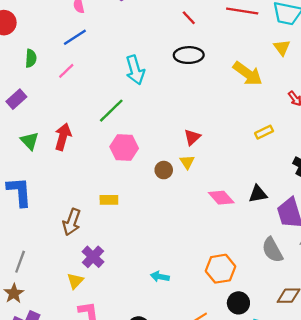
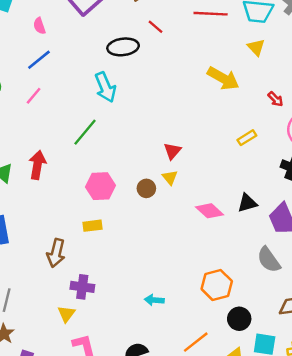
black ellipse: (189, 55) -> (123, 47), moved
pink hexagon: (124, 148) -> (101, 186), moved
purple cross: (93, 257) -> (82, 287), turned -30

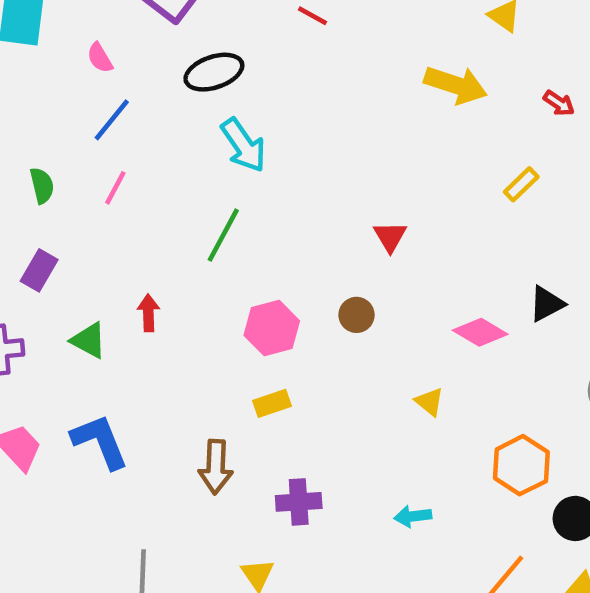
black ellipse: (123, 47) -> (214, 72), moved
red arrow: (37, 165) -> (148, 313), size x0.7
yellow triangle: (170, 177) -> (429, 402), moved
purple cross: (82, 287) -> (299, 502), moved

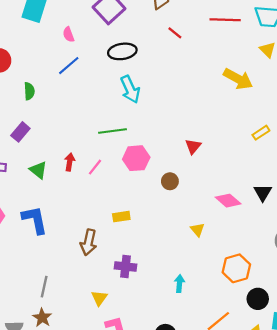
pink line: (115, 188) -> (95, 167), moved
green line: (223, 235) -> (112, 131), turned 44
black triangle: (547, 304) -> (263, 193), turned -42
pink hexagon: (272, 328) -> (136, 158), moved
cyan arrow: (413, 516) -> (179, 283), turned 91

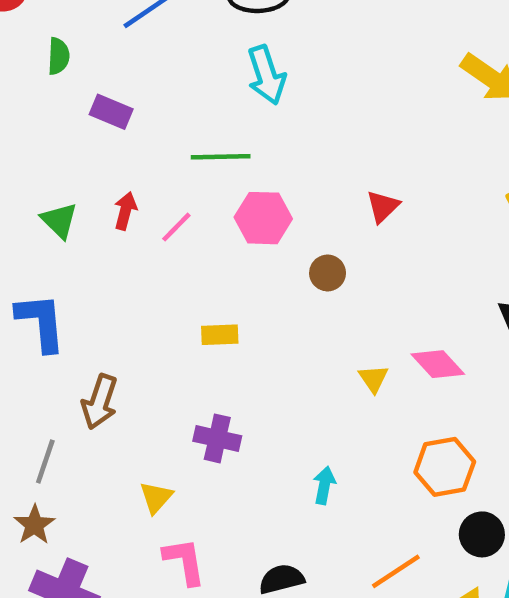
purple rectangle: (20, 132) -> (111, 112), moved, turned 66
pink diamond: (228, 201) -> (438, 364), moved
brown arrow: (89, 242) -> (100, 402), moved

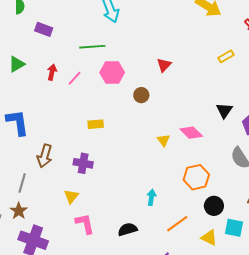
green triangle: (59, 221) -> (17, 64), moved, turned 48
purple cross: (217, 438) -> (83, 163), moved
cyan arrow: (324, 485) -> (151, 197), moved

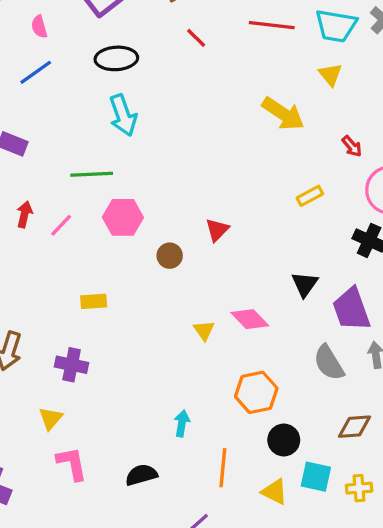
red triangle: (164, 65) -> (217, 230), moved
orange line: (177, 224) -> (223, 468), turned -50

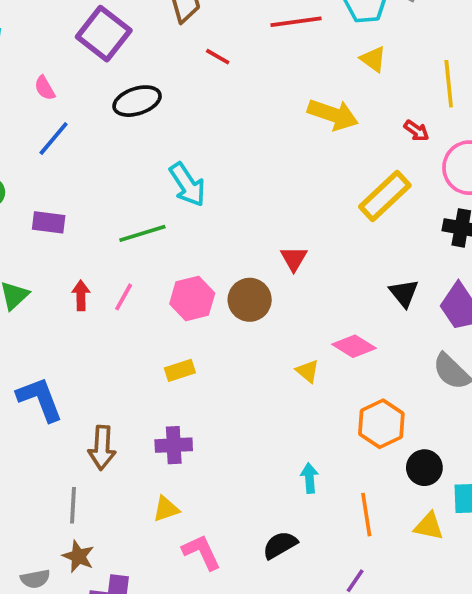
cyan arrow: (123, 115) -> (187, 185), moved
yellow rectangle: (310, 196) -> (385, 196), size x1.8
pink hexagon: (123, 217) -> (192, 299), moved
brown circle: (170, 256) -> (250, 300), size x1.5
yellow triangle: (51, 418) -> (166, 509), turned 45

